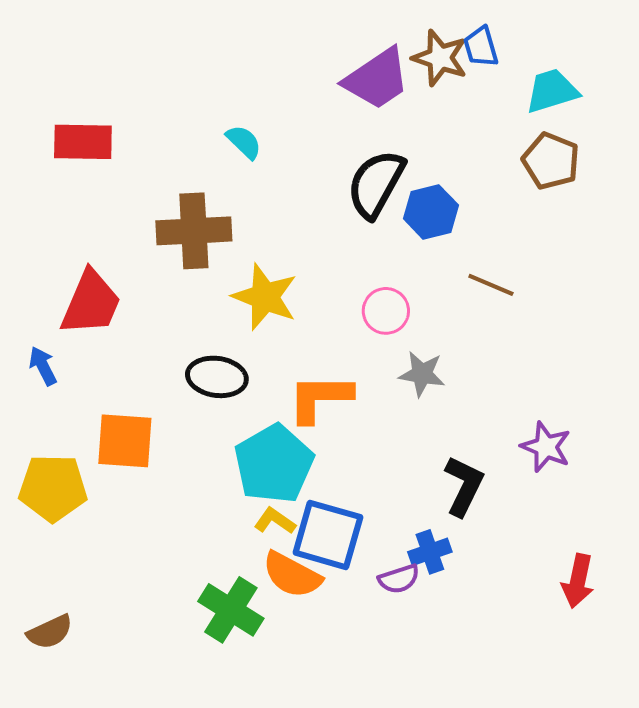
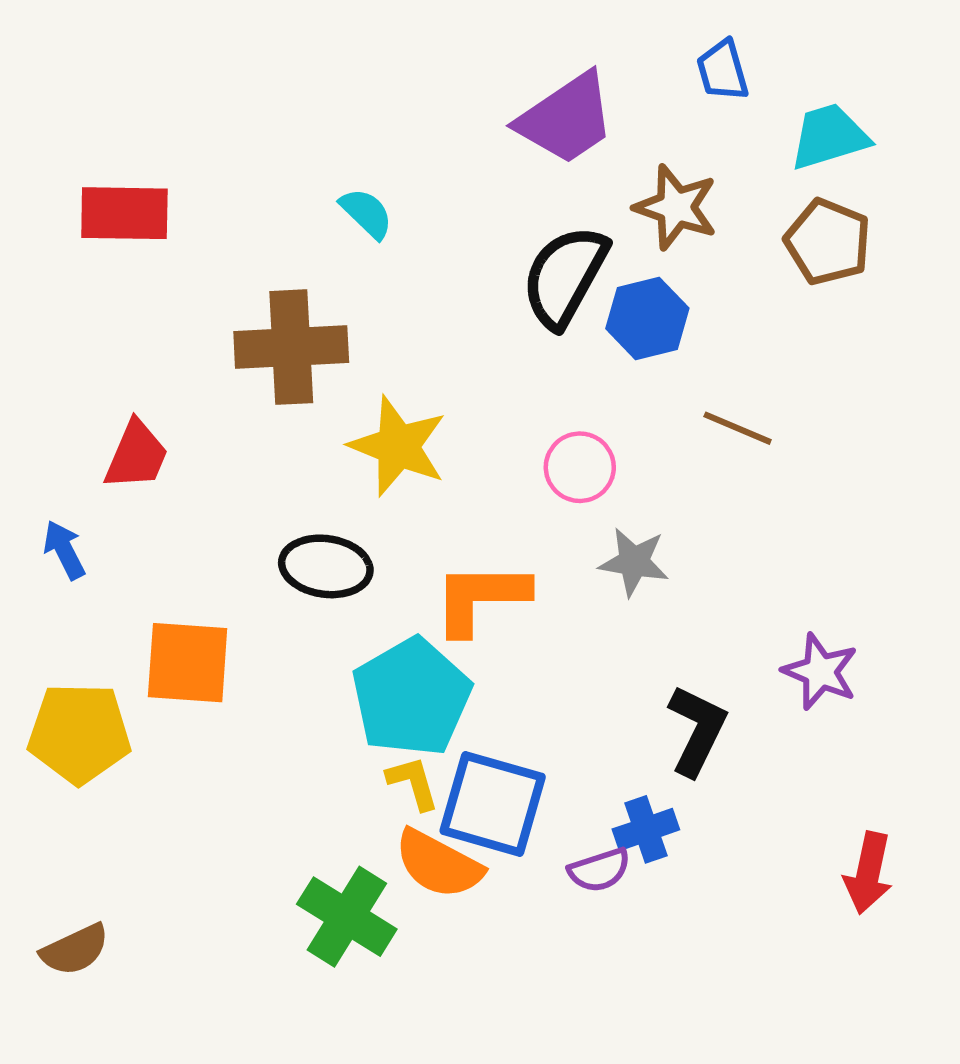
brown star: (440, 58) -> (676, 207), moved
red trapezoid: (91, 303) -> (136, 455), size x0.7
yellow L-shape: (275, 521) -> (413, 783), turned 39

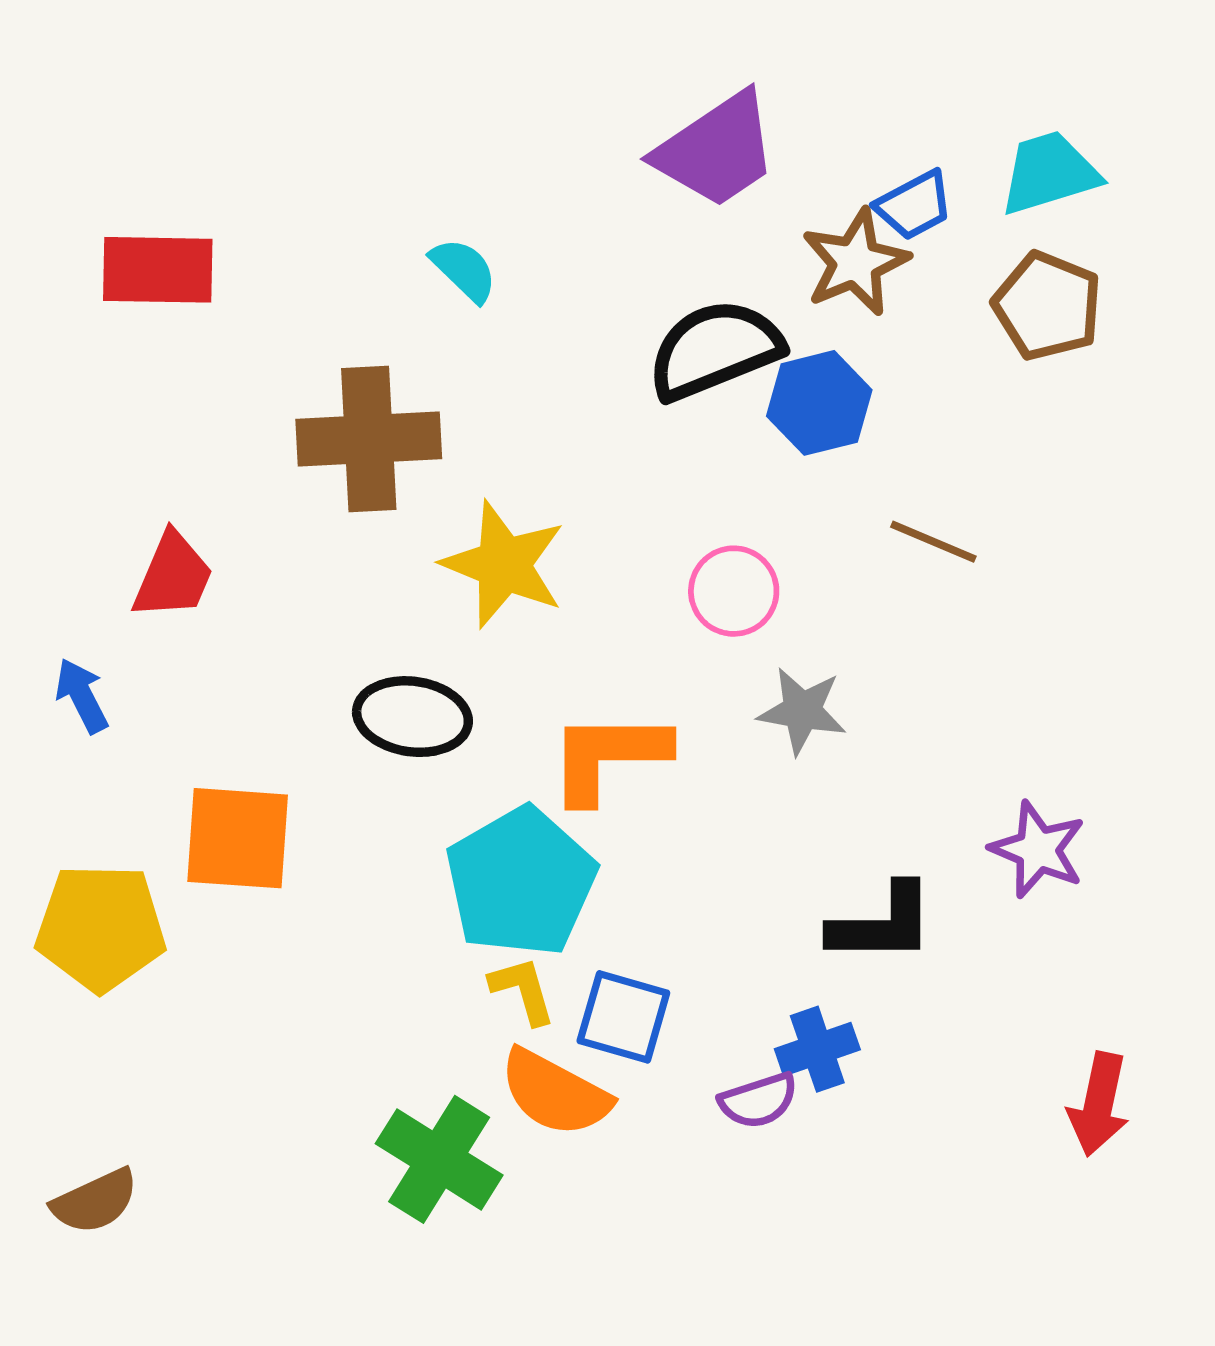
blue trapezoid: (723, 70) -> (914, 205), moved, turned -102
brown star: (676, 207) -> (855, 262), turned 30
black semicircle: (565, 276) -> (715, 350), turned 39
black L-shape: (697, 730) -> (882, 924), turned 64
blue square: (493, 804) -> (623, 1017), size x0.7

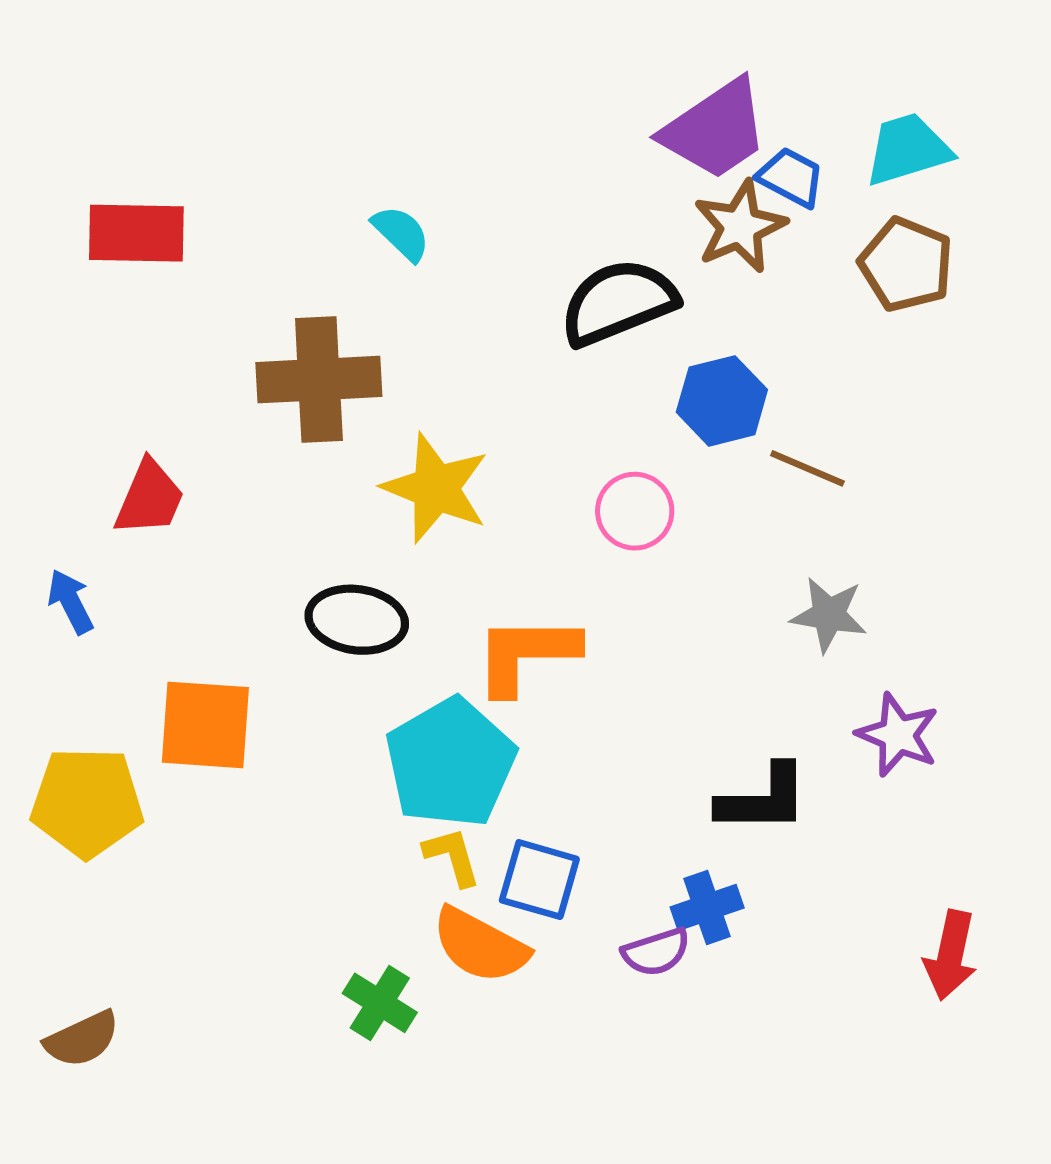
purple trapezoid: (717, 150) -> (715, 130), moved
blue trapezoid: (914, 205) -> (791, 177), turned -124
blue hexagon: (819, 403) -> (722, 401), moved
gray star: (802, 711) -> (829, 615), moved
green cross: (439, 1159) -> (380, 1003), size x0.7

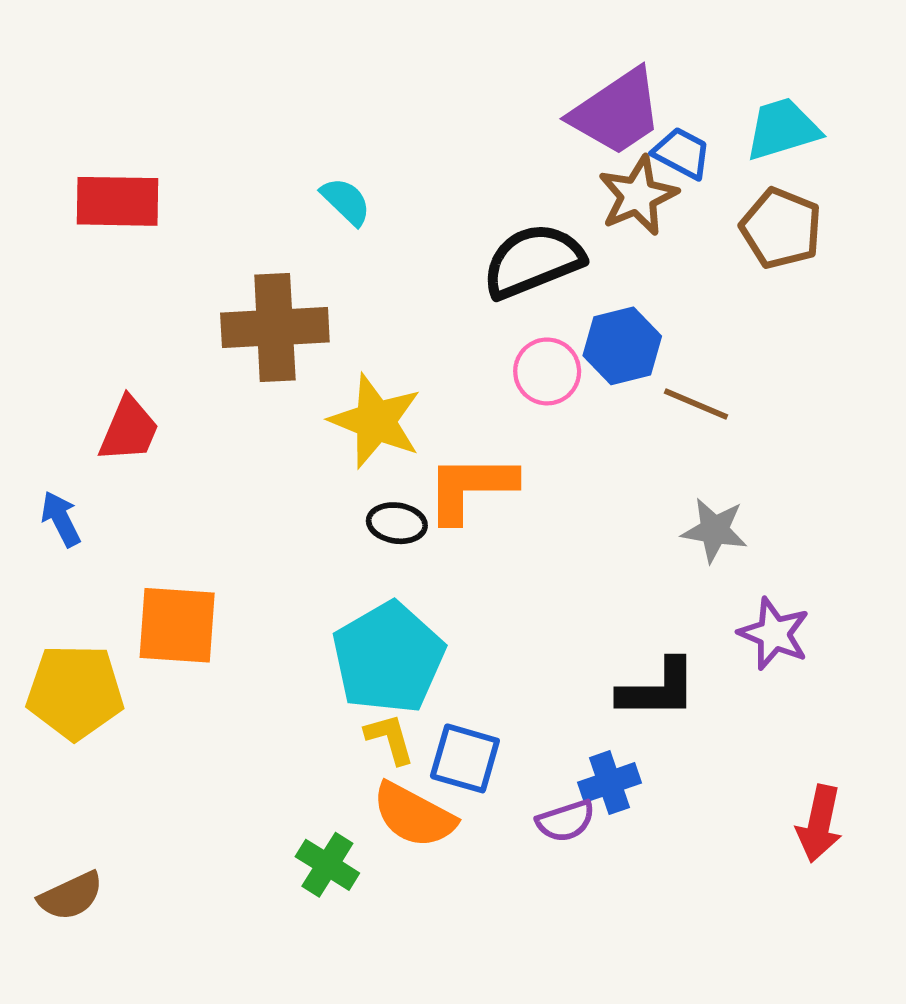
pink circle: (635, 511) -> (547, 371), moved
black ellipse: (357, 620) -> (397, 523), moved, size x0.7
orange L-shape: (526, 654) -> (471, 488), moved

